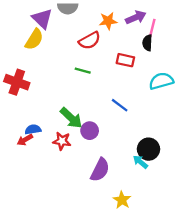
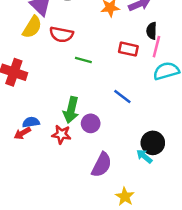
pink line: (152, 29) -> (156, 47), moved
red semicircle: (90, 41) -> (61, 34), moved, turned 40
green arrow: (71, 118) -> (71, 110), turned 60

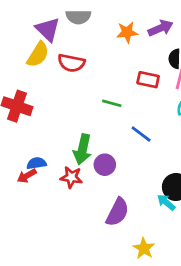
green line: (83, 60) -> (112, 103), moved

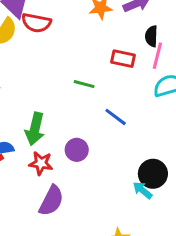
red semicircle: (71, 63) -> (36, 23), moved
green arrow: (83, 149) -> (35, 129), moved
purple semicircle: (117, 212) -> (51, 201), moved

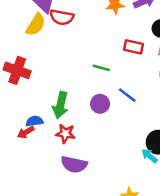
purple circle: (77, 150) -> (100, 104), moved
purple semicircle: (51, 201) -> (74, 164), turned 75

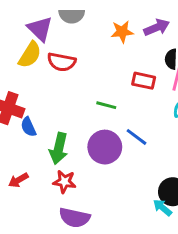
red semicircle: (62, 17) -> (62, 62), moved
purple circle: (100, 104) -> (105, 147), size x1.5
blue semicircle: (34, 121) -> (28, 127), moved, turned -105

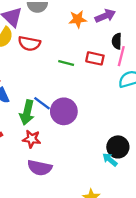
green line: (106, 105) -> (66, 63), moved
blue line: (136, 137) -> (42, 103), moved

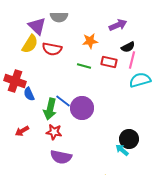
orange star: (78, 19) -> (90, 41), moved
black semicircle: (117, 41) -> (128, 47), turned -120

